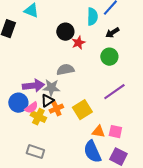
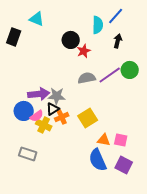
black arrow: (112, 33) -> (118, 41), turned 136
green circle: (109, 57) -> (130, 70), moved
gray semicircle: (65, 70) -> (87, 78), moved
purple line: (114, 92) -> (110, 75), moved
gray rectangle: (35, 152) -> (28, 154), moved

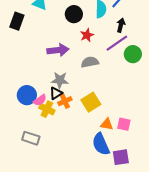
black circle: (71, 40) -> (74, 14), moved
purple line: (110, 75) -> (117, 43), moved
purple arrow: (39, 94) -> (58, 50), moved
purple square: (124, 165) -> (121, 157), moved, turned -36

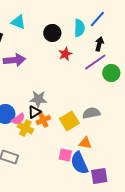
purple arrow: (58, 50) -> (14, 60), moved
gray semicircle: (90, 62) -> (91, 113), moved
pink square: (124, 124) -> (65, 155), moved

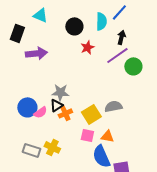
yellow cross: (25, 128) -> (52, 147), moved
pink square: (65, 155) -> (87, 135), moved

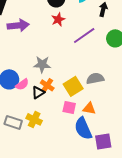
red star: (87, 47) -> (58, 19), moved
purple line: (117, 55) -> (84, 35), moved
black triangle: (56, 105) -> (38, 92), moved
orange cross: (65, 113) -> (47, 85), turned -32

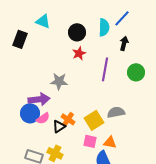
purple arrow: (18, 25) -> (39, 99), moved
purple line: (84, 35) -> (105, 69), turned -45
gray star: (42, 64) -> (59, 81), moved

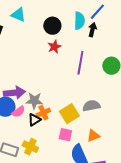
black arrow: (124, 43) -> (92, 30), moved
gray star: (59, 81) -> (34, 101), moved
orange cross: (68, 119) -> (43, 113), turned 32
orange triangle: (110, 142) -> (93, 136), moved, turned -32

